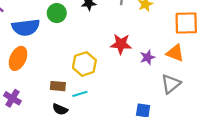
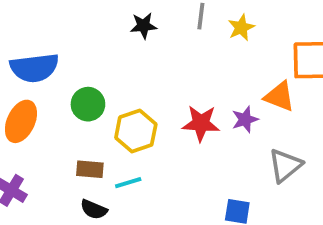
green circle: (57, 13) -> (88, 104), moved
red star: (121, 44) -> (201, 123), moved
orange triangle: (175, 53) -> (279, 96), moved

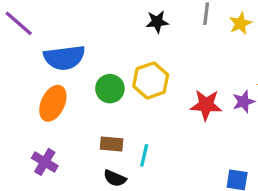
yellow hexagon: (136, 131) -> (151, 80), moved
cyan line: (128, 183) -> (144, 155), turned -60

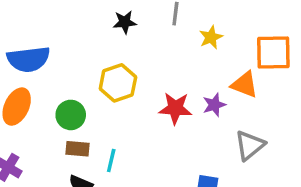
yellow star: (240, 23) -> (211, 37), moved
green circle: (110, 89) -> (71, 115), moved

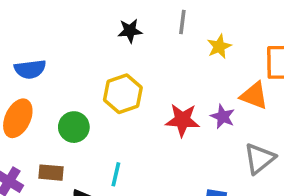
blue semicircle: (28, 59) -> (30, 69), size x0.7
purple star: (214, 105) -> (223, 117), turned -30
brown rectangle: (77, 149) -> (51, 173), moved

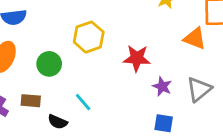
purple star: (223, 117) -> (162, 87), moved
cyan line: (116, 174) -> (83, 102), turned -54

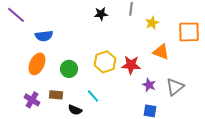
yellow hexagon: (89, 37) -> (105, 62), moved
orange triangle: (195, 38) -> (161, 52), moved

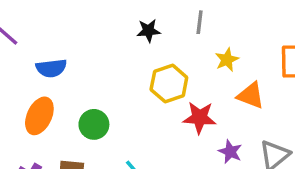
yellow star: (152, 23) -> (227, 60), moved
yellow hexagon: (105, 62) -> (169, 84), moved

